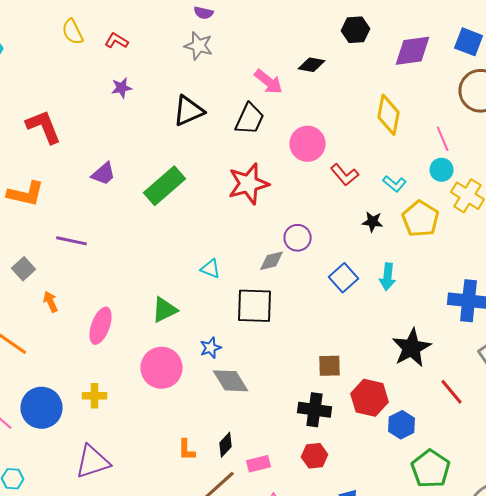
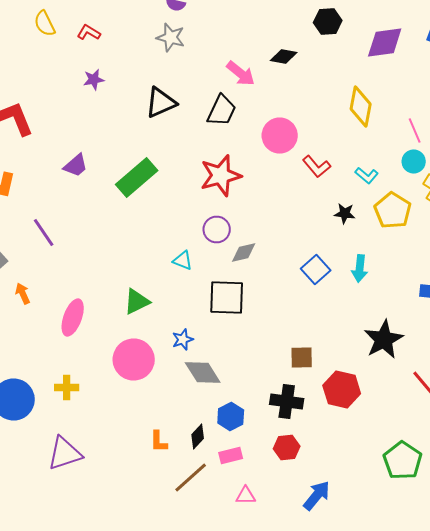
purple circle: (298, 238) -> (217, 230), moved
purple line: (72, 241) -> (44, 232), turned 44
blue hexagon: (402, 425) -> (231, 416), moved

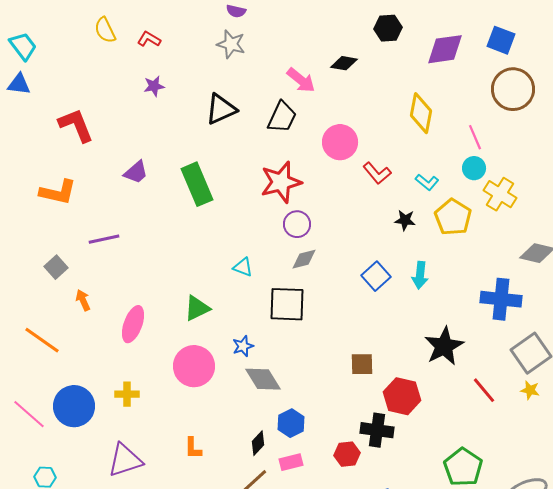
green rectangle: (137, 178) -> (197, 184), turned -72
purple circle: (217, 230) -> (297, 224), moved
purple line: (44, 232) -> (104, 239), turned -68
black cross: (287, 402) -> (377, 430), moved
orange L-shape: (159, 442) -> (193, 448), moved

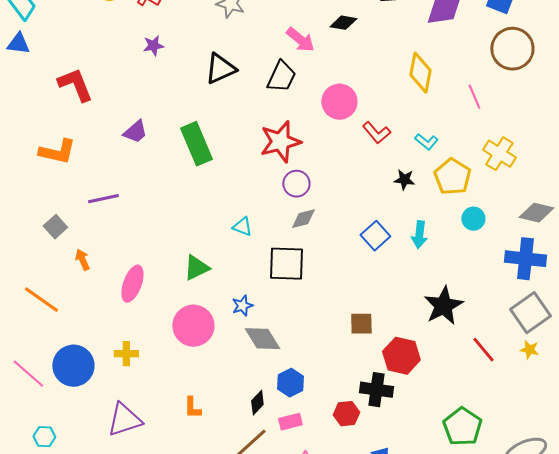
cyan circle: (474, 168) -> (473, 219), moved
blue cross: (501, 299) -> (525, 259), moved

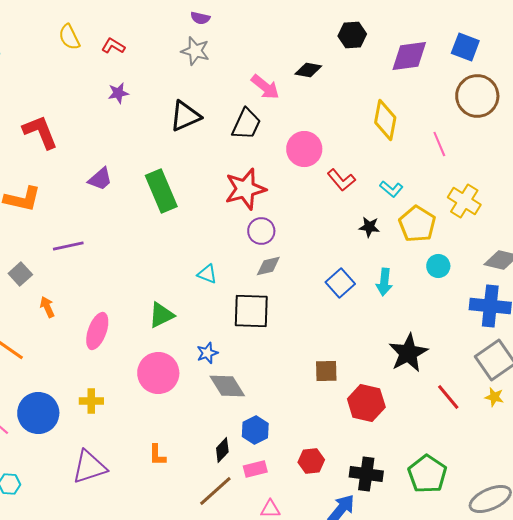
black cross: (376, 390) -> (366, 474), moved

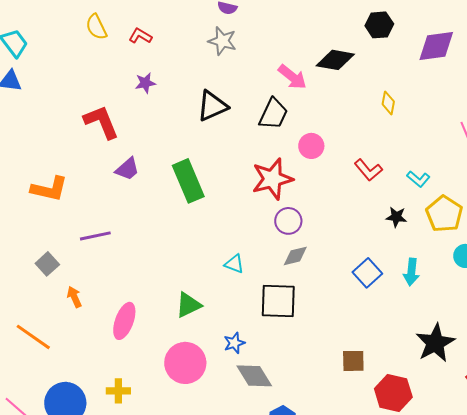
black diamond: (308, 70) -> (335, 60), size x1.4
yellow diamond: (385, 120) -> (388, 103), moved, size x0.6
red L-shape: (40, 132) -> (101, 122), moved
pink circle: (304, 149) -> (311, 146), moved, size x0.7

